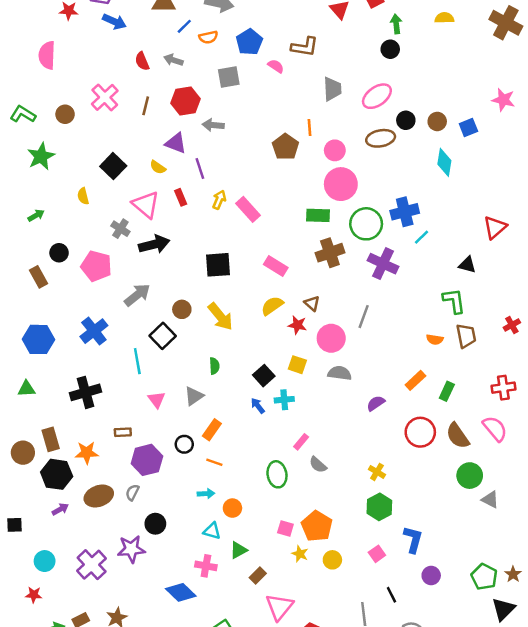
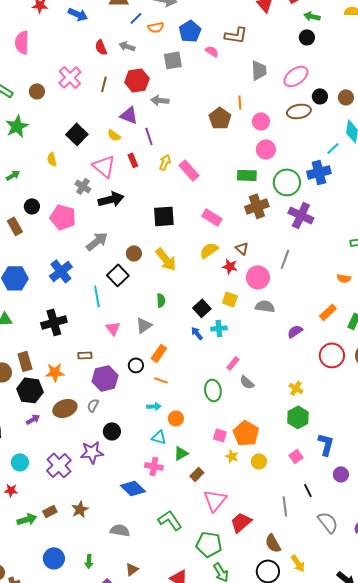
green arrow: (396, 24) -> (312, 16), turned -70
pink circle: (341, 184) -> (266, 149), size x0.7
cyan line: (422, 237) -> (333, 148), moved

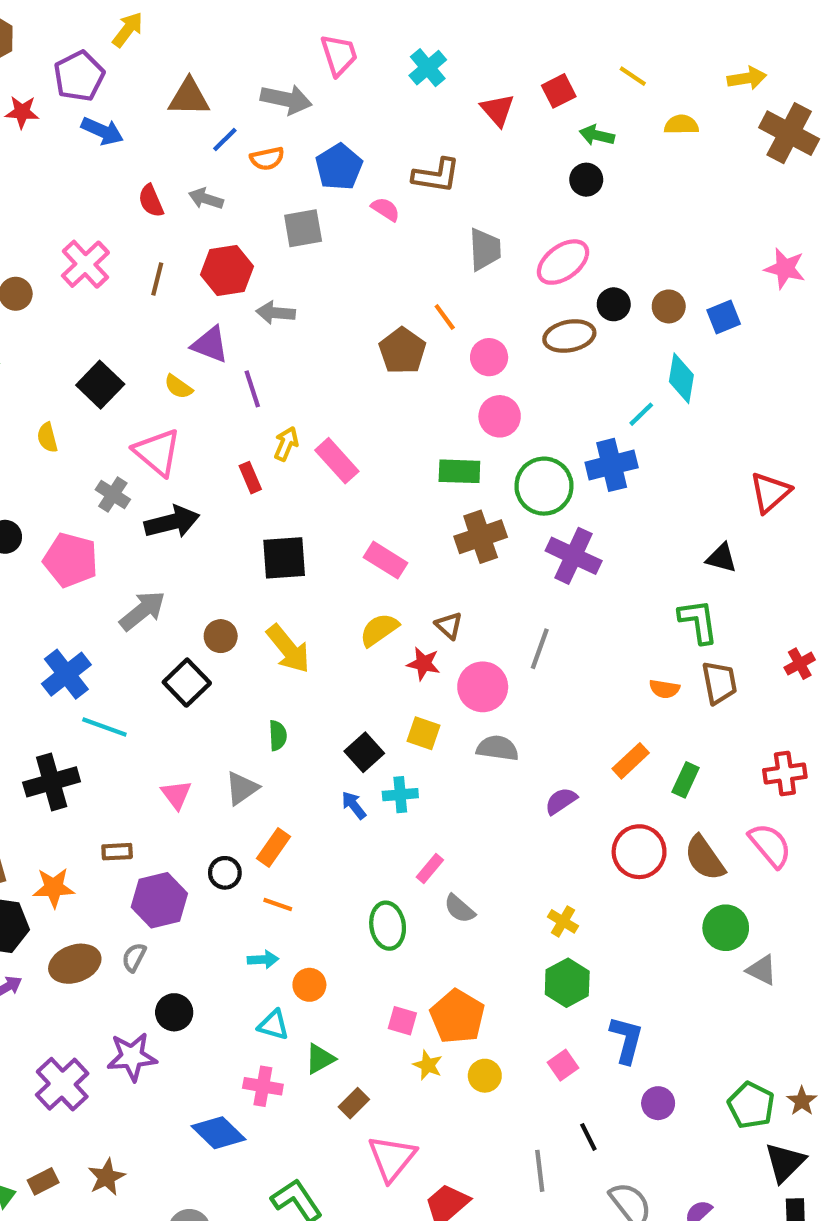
orange line: (240, 102) -> (445, 317), turned -32
red rectangle: (133, 160) -> (250, 478), moved
cyan line: (97, 296) -> (104, 727), moved, turned -60

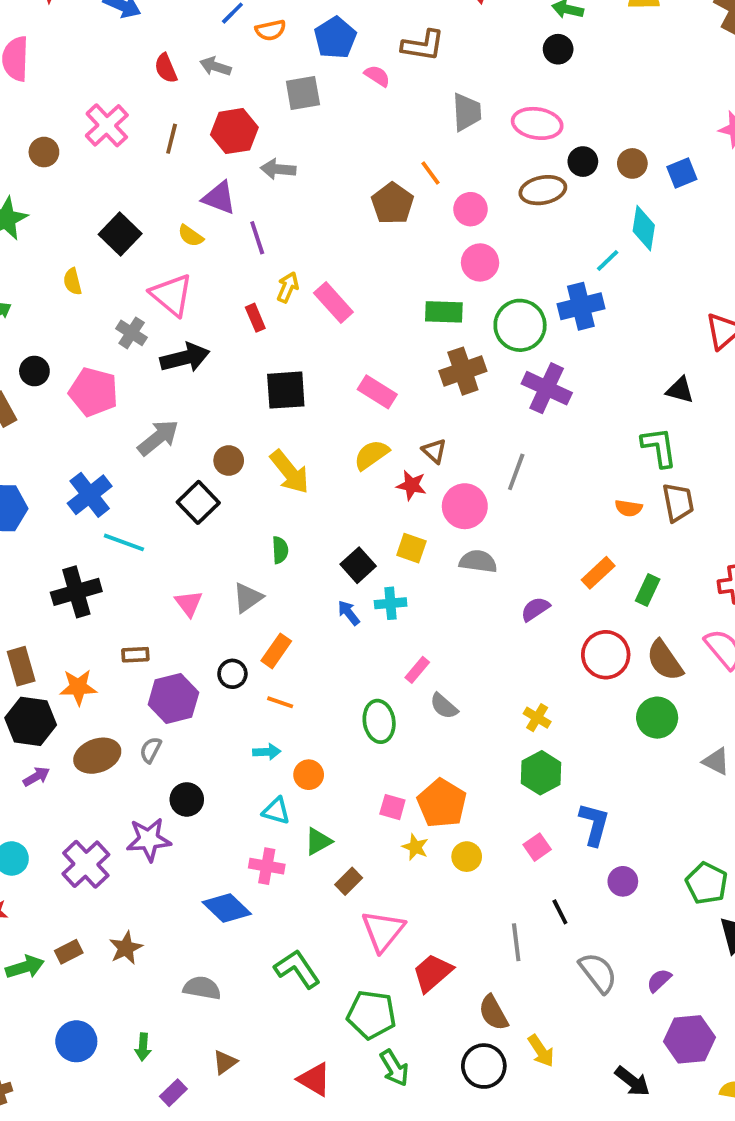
pink ellipse: (563, 262) -> (537, 123), turned 45
green circle: (726, 928) -> (657, 718), moved

